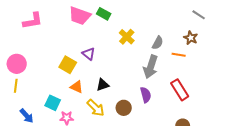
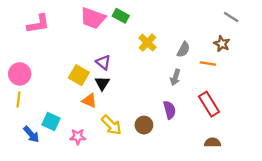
gray arrow: (151, 67) -> (175, 77), size x0.6
black triangle: (103, 85) -> (102, 83), moved, turned -40
cyan square: (53, 103) -> (51, 122), moved

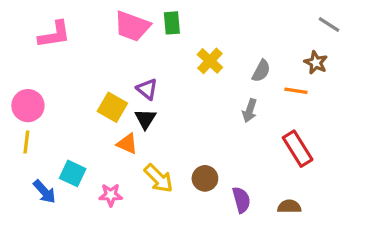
green rectangle: (121, 16) -> (172, 23), turned 56
purple semicircle: (170, 110) -> (241, 200), moved
brown semicircle: (213, 142) -> (289, 207), moved

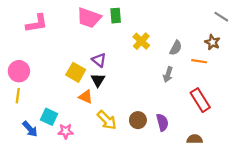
pink star: (111, 195) -> (66, 131), moved
purple semicircle: (241, 200) -> (162, 122), moved

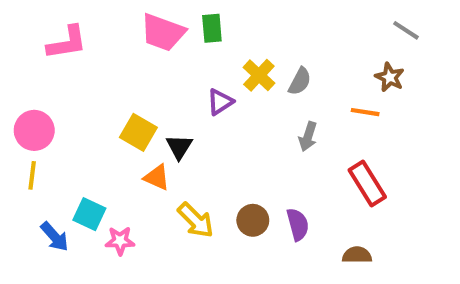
gray semicircle: (176, 48) -> (300, 81), moved
purple triangle: (99, 60) -> (220, 102), moved, turned 48

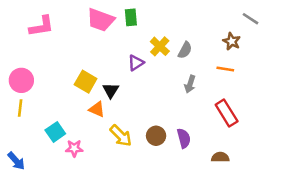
brown star: (390, 77) -> (232, 41), moved
cyan square: (89, 214) -> (55, 132), turned 30
blue arrow: (55, 237) -> (16, 161), moved

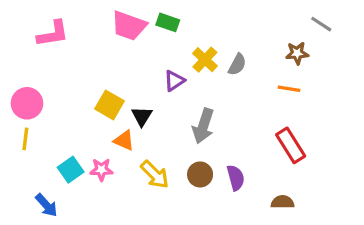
green rectangle: (131, 17) -> (168, 22), turned -66
brown star: (232, 41) -> (297, 53), turned -30
gray arrow: (190, 84) -> (203, 126), moved, size x1.5
pink star: (74, 148) -> (101, 170), moved
blue arrow: (16, 161) -> (46, 205), moved

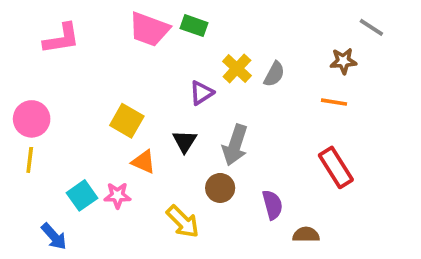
black triangle: (142, 116) -> (185, 141), moved
yellow arrow: (155, 174) -> (183, 222), moved
brown circle: (200, 174) -> (220, 188), moved
brown semicircle: (283, 202) -> (306, 235), moved

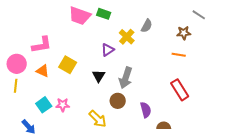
pink L-shape: (61, 39) -> (42, 45), moved
gray semicircle: (274, 74) -> (147, 26), moved
orange triangle: (144, 162) -> (43, 71), moved

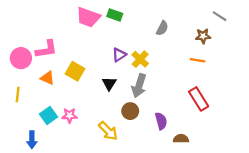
yellow cross: (127, 37) -> (140, 59), moved
pink circle: (17, 64) -> (21, 58), moved
blue arrow: (29, 127) -> (32, 140), turned 42

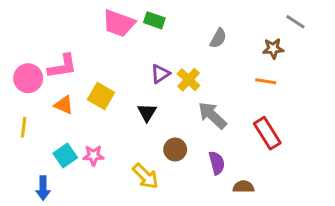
gray arrow: (139, 86) -> (212, 115), moved, turned 115

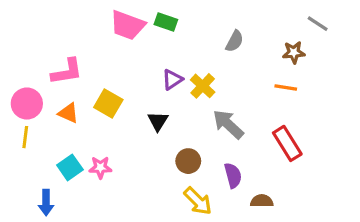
pink circle: (28, 78) -> (27, 104), moved
yellow arrow: (145, 176) -> (198, 201), moved

